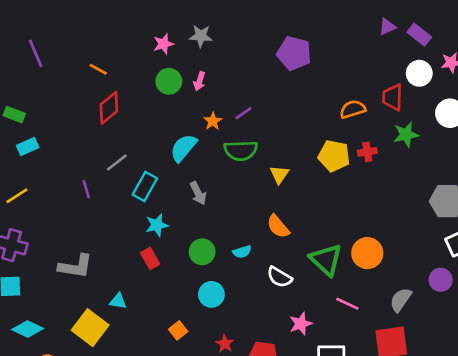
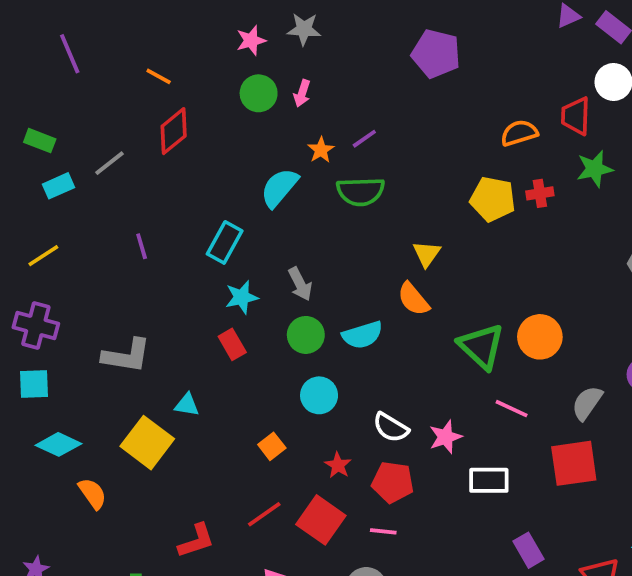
gray line: (117, 163) -> (109, 163), moved
yellow triangle: (279, 175) -> (427, 254), moved
gray arrow: (198, 193) -> (300, 284), moved
cyan semicircle: (242, 252) -> (362, 335), size x1.5
white semicircle: (279, 277) -> (391, 427), moved

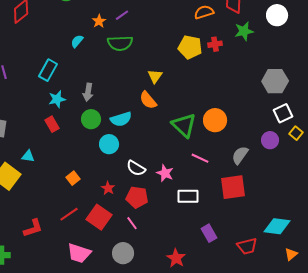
cyan semicircle: (279, 188) -> (77, 41), size x0.6
gray arrow: (300, 284) -> (88, 92), turned 36
cyan circle: (319, 395) -> (109, 144), moved
pink star: (445, 437) -> (165, 173), turned -30
pink line: (383, 531) -> (132, 223), turned 48

